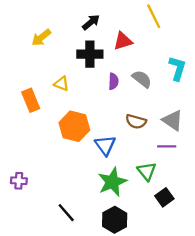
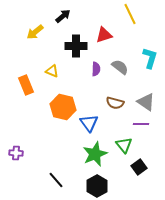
black arrow: (91, 22) -> (63, 16), moved

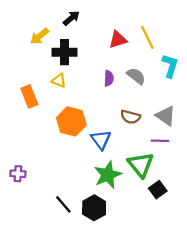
yellow line: (130, 14) -> (147, 37), moved
black cross: (76, 46) -> (65, 52), moved
green triangle: (124, 145) -> (141, 165), size x1.4
black hexagon: (97, 186) -> (94, 208), moved

